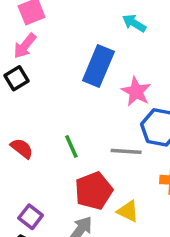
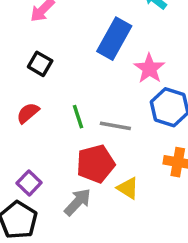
black square: (16, 78) -> (40, 64), moved, turned -35
red semicircle: (22, 148) -> (28, 113), turned -85
gray line: (126, 151) -> (115, 126), moved

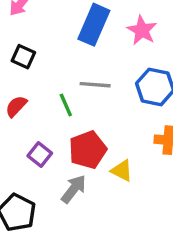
pink star: (149, 68) -> (142, 30), moved
gray line: (115, 126) -> (95, 85), moved
purple square: (29, 183) -> (40, 154), moved

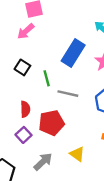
green line: (66, 105) -> (47, 78), moved
red semicircle: (16, 106) -> (25, 109), moved, turned 126
red pentagon: (88, 150) -> (51, 123), moved

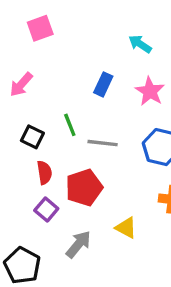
pink arrow: (26, 31) -> (21, 84), moved
blue rectangle: (73, 53) -> (103, 84), size x0.6
black square: (22, 67) -> (32, 137), moved

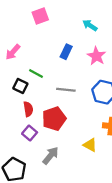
pink square: (40, 28) -> (40, 16), moved
green line: (70, 125) -> (36, 73), moved, turned -40
yellow triangle: (126, 228) -> (90, 145), moved

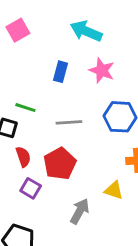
cyan arrow: (90, 25) -> (86, 31), size x1.5
gray arrow: (51, 156) -> (80, 211), moved

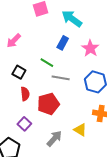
cyan arrow: (86, 31) -> (72, 19), moved
green line: (25, 108) -> (47, 63), moved
purple square: (31, 188) -> (24, 124), moved

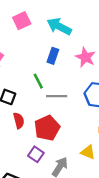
green line: (47, 63) -> (38, 81), turned 40
purple square: (24, 124) -> (36, 154), moved

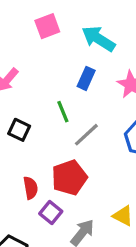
gray line: (57, 96) -> (86, 135), turned -48
red semicircle: (19, 121) -> (31, 188), moved

